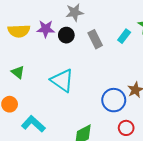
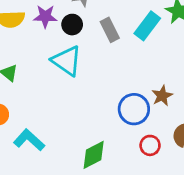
cyan rectangle: (124, 36) -> (147, 26), size x1.5
cyan triangle: (62, 80) -> (67, 61), moved

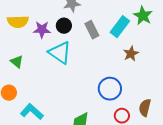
purple star: (45, 16) -> (42, 30), moved
brown star: (162, 96) -> (131, 54), moved

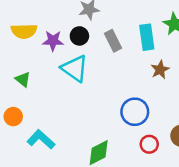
cyan rectangle: (120, 27) -> (147, 37), turned -45

